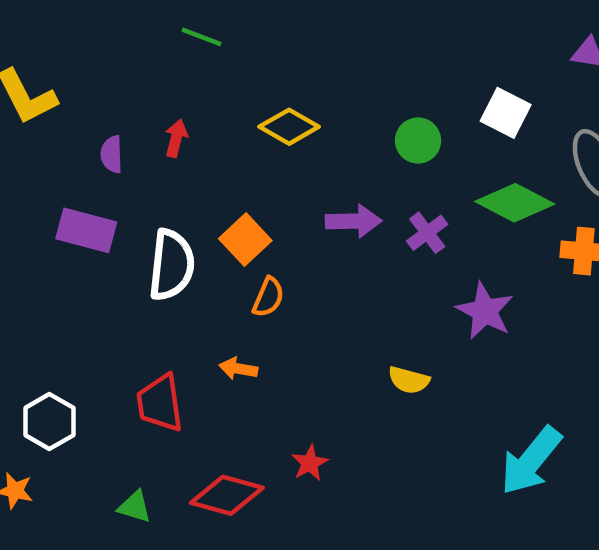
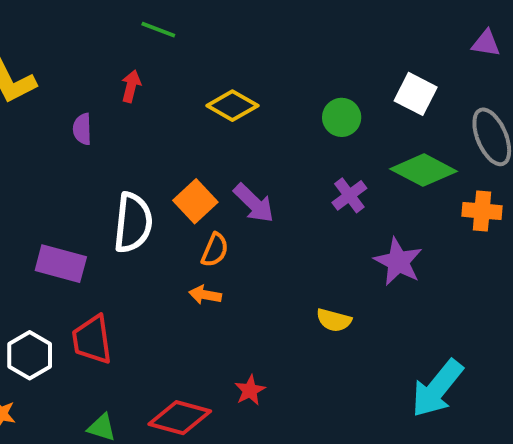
red arrow: (176, 138) -> (131, 86), moved
purple arrow: (354, 221) -> (254, 203), moved, turned 45
purple rectangle: (86, 230) -> (61, 264), moved
orange arrow: (238, 369) -> (205, 295), moved
red trapezoid: (160, 403) -> (92, 340), moved

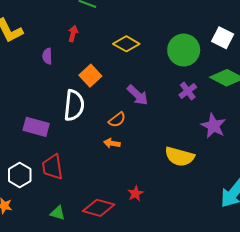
green circle: (342, 117) -> (184, 50), size x1.6
orange square: (195, 201) -> (90, 76), moved
orange semicircle: (215, 250) -> (117, 120), turned 30
yellow semicircle: (334, 320) -> (180, 157), size x1.6

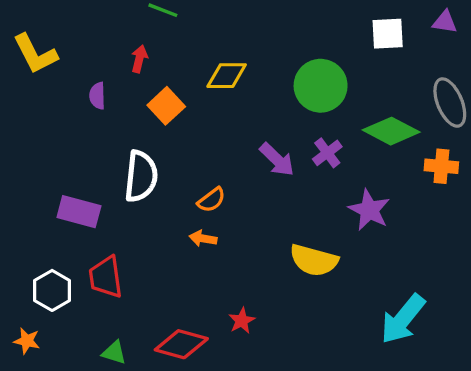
white square: (223, 38) -> (388, 34), moved, turned -30
yellow diamond: (126, 44) -> (227, 76), turned -30
orange square: (90, 76) -> (166, 106), moved
purple arrow: (138, 95) -> (277, 160), moved

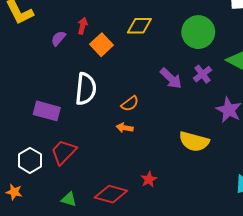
red arrow: (139, 59) -> (83, 26), moved
purple semicircle: (97, 96) -> (58, 38), turned 42
red trapezoid: (106, 277) -> (64, 152), turned 52

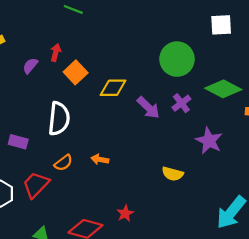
yellow diamond: (139, 26) -> (113, 88), moved
orange semicircle: (130, 104) -> (63, 163), moved
purple rectangle: (47, 111) -> (18, 142), size x0.7
yellow semicircle: (194, 141) -> (173, 174), size x0.7

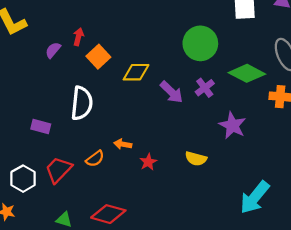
orange semicircle: (63, 163) -> (95, 159), moved
red star: (125, 213) -> (148, 162), moved

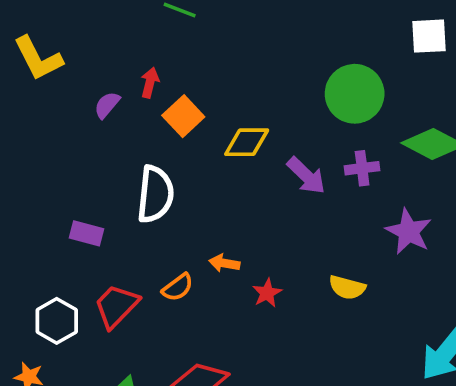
purple cross: (205, 88) -> (362, 168), turned 30

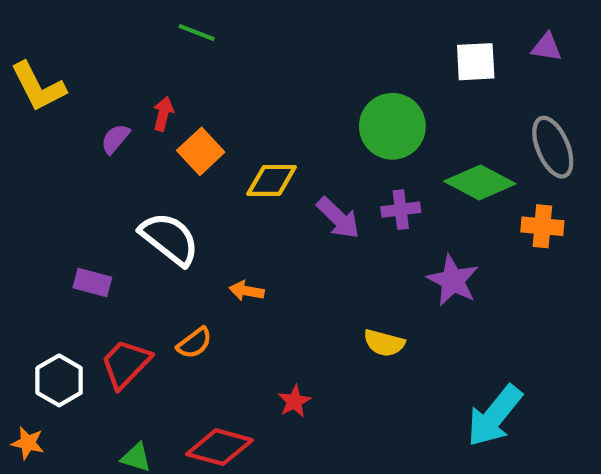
white semicircle: (155, 194) -> (169, 239), turned -58
orange arrow: (224, 263) -> (247, 291), moved
red star: (267, 293) -> (294, 401), moved

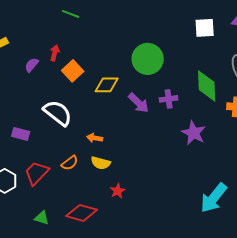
green circle: (392, 126) -> (148, 59), moved
green diamond: (480, 183) -> (207, 86), turned 60
yellow semicircle: (384, 343) -> (101, 163), moved

